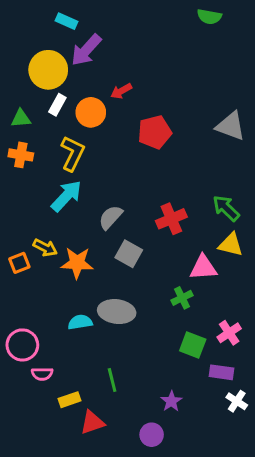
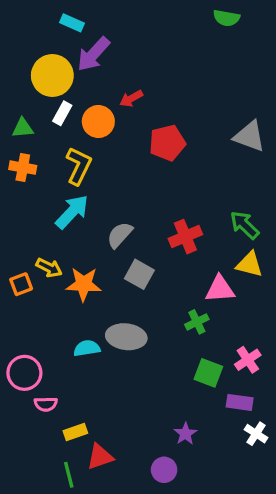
green line: (112, 380) -> (69, 475), moved

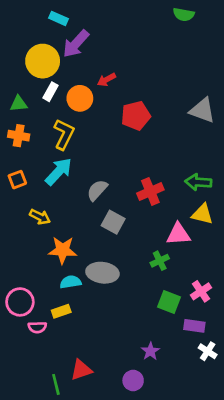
green arrow: (245, 225) -> (198, 182), turned -40
orange square: (21, 284) -> (17, 180), moved
orange star: (84, 284) -> (63, 250), moved
yellow rectangle: (75, 432) -> (61, 311), moved

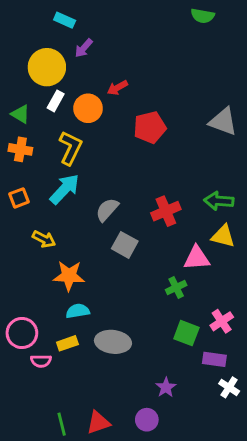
purple arrow: (76, 44) -> (84, 48), size x0.6
green triangle: (19, 104) -> (20, 114), turned 36
gray ellipse: (102, 273) -> (113, 342), moved
red triangle: (81, 370) -> (98, 423), moved

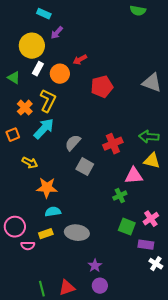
orange cross: (20, 149) -> (25, 108), moved, turned 35
purple star: (166, 387) -> (95, 266), moved

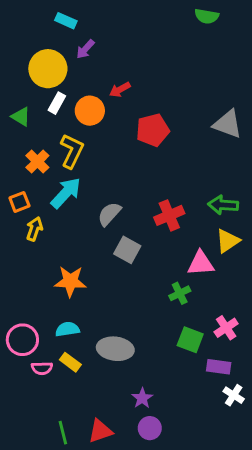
yellow triangle: (152, 161) -> (228, 241), turned -48
yellow arrow: (30, 163) -> (34, 229), moved, turned -98
cyan semicircle: (53, 212) -> (67, 329), moved
yellow rectangle: (46, 234) -> (70, 362), moved, turned 56

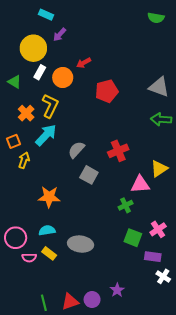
green semicircle: (207, 16) -> (156, 18), moved
green arrow: (223, 205) -> (161, 119), moved
purple star: (142, 398) -> (117, 290), moved
purple circle: (150, 428) -> (92, 300), moved

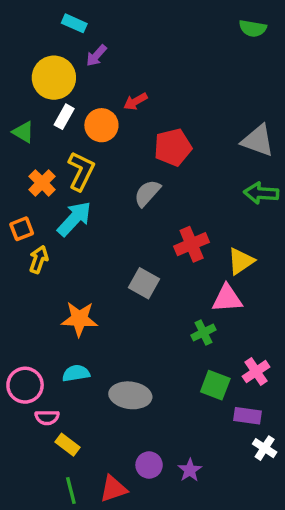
gray semicircle: (76, 150) -> (147, 193), moved
yellow triangle: (159, 169) -> (241, 261), moved
yellow rectangle: (49, 253) -> (67, 445), moved
purple circle: (92, 300) -> (149, 465), moved

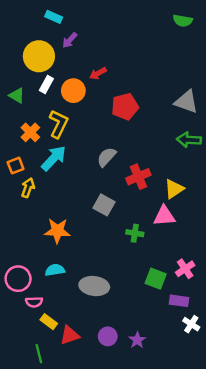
gray semicircle: (147, 193) -> (107, 157), moved
green cross: (203, 332) -> (135, 233), moved, turned 35
red triangle: (113, 489) -> (70, 335), moved
green line: (71, 490) -> (39, 354), moved

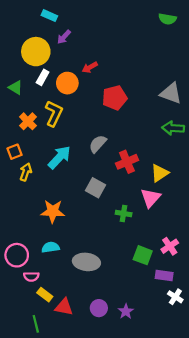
cyan arrow: (54, 158) -> (59, 157), moved
pink triangle: (164, 216) -> (151, 198), turned -45
red triangle: (70, 335) -> (64, 307), turned 30

